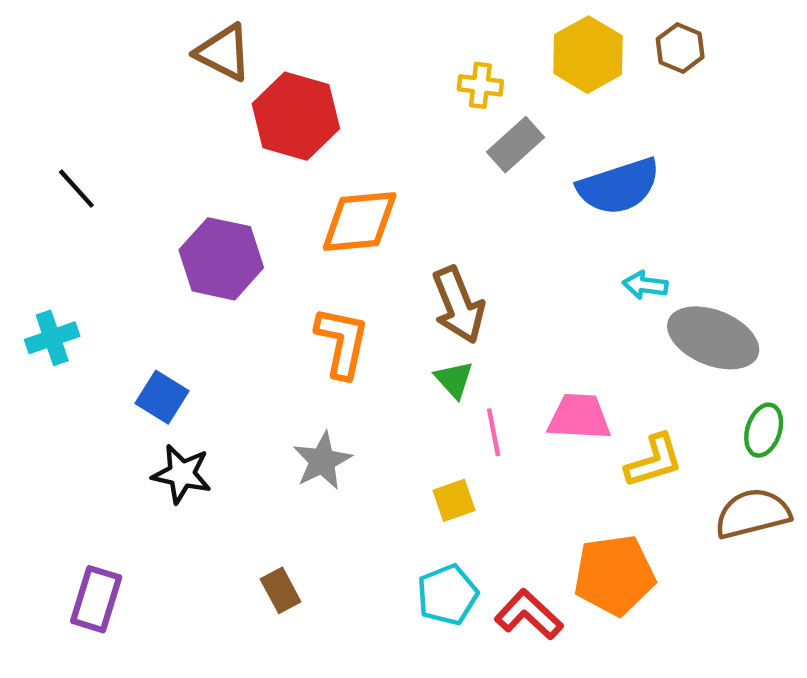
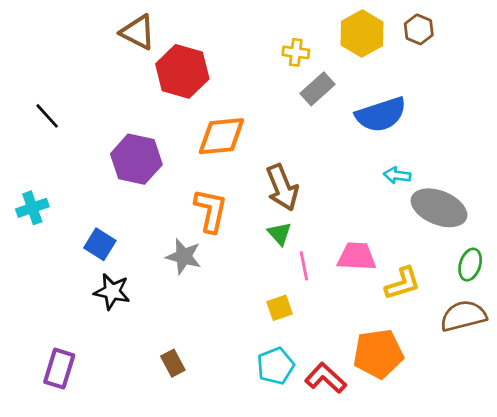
gray star: (322, 461) -> (184, 256), moved, turned -30

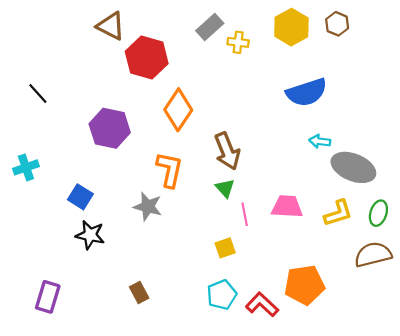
gray rectangle: (317, 89) -> (210, 27), moved
orange diamond: (221, 136) -> (178, 110), turned -51
yellow L-shape: (403, 283) -> (338, 213), moved

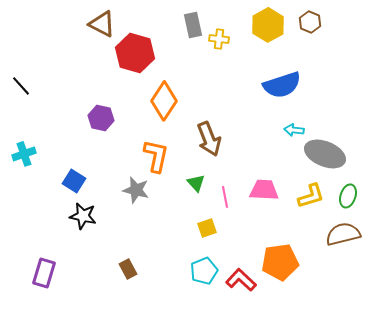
gray rectangle: (210, 27) -> (193, 25), turned -60
black line: (38, 93) -> (21, 86), moved
purple hexagon: (110, 128) -> (101, 118), size x0.7
green triangle: (225, 188) -> (196, 183), moved

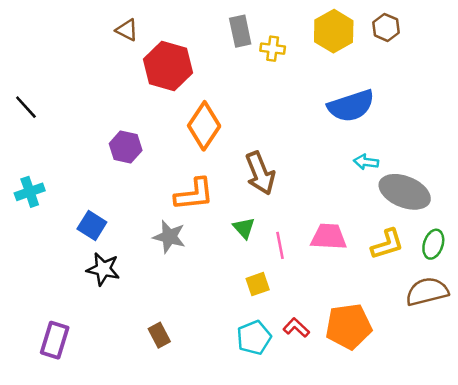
brown triangle: (102, 24) -> (127, 30), size x0.7
orange L-shape: (156, 156) -> (194, 194), turned 72
red L-shape: (241, 280) -> (296, 328), moved, size x0.7

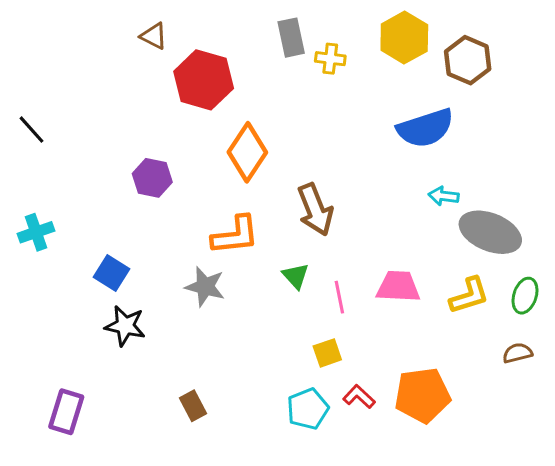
brown hexagon: (386, 27) -> (468, 60), moved, size x1.4
yellow square: (258, 284) -> (327, 353), moved
brown semicircle: (427, 292) -> (517, 353), size x0.6

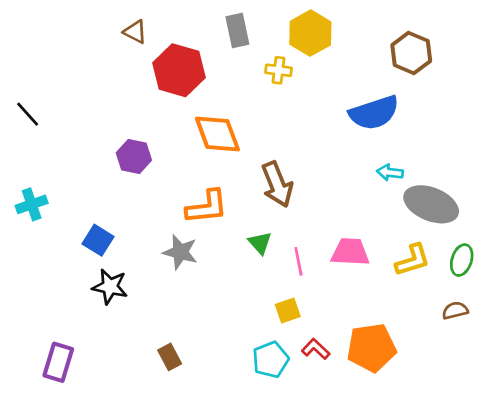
gray rectangle: (291, 38) -> (237, 30), moved
yellow hexagon: (404, 38) -> (310, 33), moved
yellow cross: (330, 59) -> (279, 70), moved
orange diamond: (247, 152) -> (217, 134), turned -54

